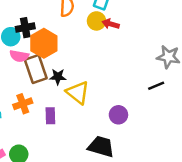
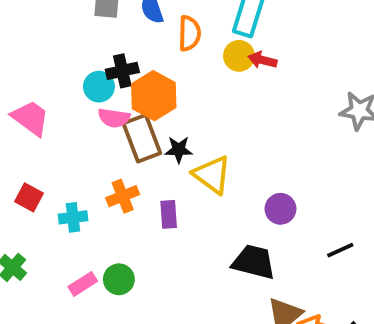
black line: (156, 86) -> (340, 250), moved

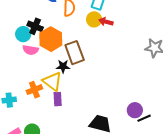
black cross: (122, 71) -> (35, 26), turned 35
brown rectangle: (142, 138) -> (75, 53), moved
yellow triangle: (212, 175) -> (52, 81), moved
purple circle: (280, 209) -> (135, 110), moved

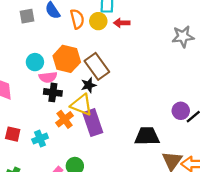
yellow circle: (94, 19) -> (98, 21), moved
black cross: (35, 26) -> (53, 92), moved
purple rectangle: (58, 99) -> (93, 123), size x1.6

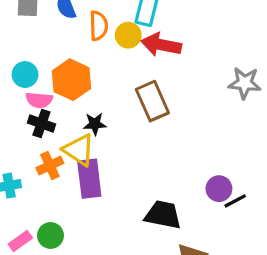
red arrow: (122, 23) -> (161, 45), size x1.6
brown rectangle: (97, 66) -> (152, 101), moved

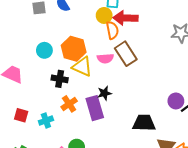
orange semicircle: (99, 26) -> (112, 30), moved
pink semicircle: (39, 100) -> (105, 58), moved
black star: (95, 124) -> (104, 93), moved
yellow triangle: (79, 150) -> (82, 67), moved

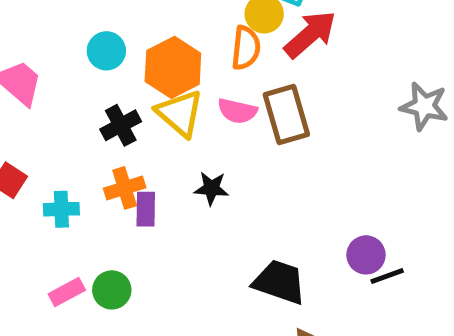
red arrow: (125, 18) -> (310, 34), turned 120
orange semicircle: (112, 30) -> (246, 48), moved
black cross: (60, 79) -> (121, 125), turned 35
purple rectangle: (95, 108) -> (146, 209), moved, size x0.6

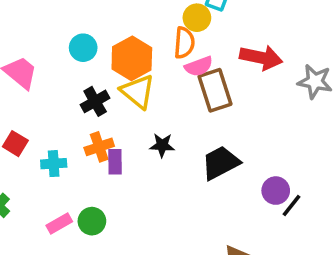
red arrow: (310, 34) -> (261, 58), moved, turned 54
pink semicircle: (237, 111) -> (199, 66), moved, turned -32
black line: (387, 276) -> (291, 205), turned -30
black trapezoid: (279, 282) -> (221, 163), moved, turned -45

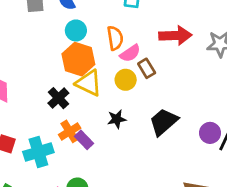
yellow circle: (197, 18) -> (126, 80), moved
cyan circle: (83, 48) -> (76, 30), moved
brown rectangle: (215, 90) -> (147, 68), size x0.6
purple rectangle: (115, 162) -> (84, 140), turned -30
cyan cross: (54, 164) -> (38, 152), size x1.5

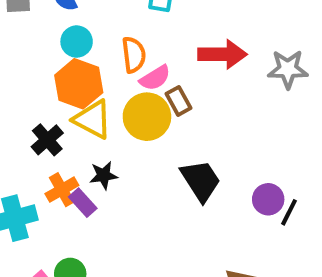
yellow circle: (126, 80) -> (147, 117), size x1.5
black star: (117, 119) -> (104, 175), moved
black trapezoid: (164, 122) -> (201, 180), turned 96

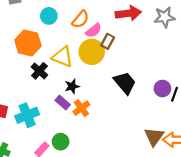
orange semicircle: (134, 55) -> (81, 19), turned 54
orange hexagon: (79, 84) -> (28, 43), moved
brown rectangle: (178, 101) -> (108, 41), turned 64
orange cross: (62, 190) -> (81, 108), moved

